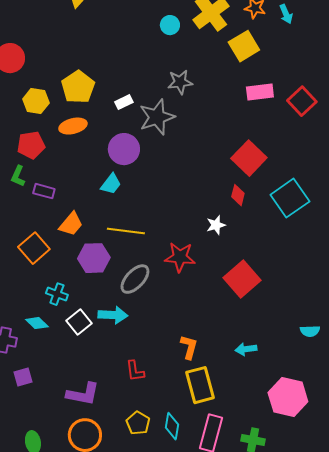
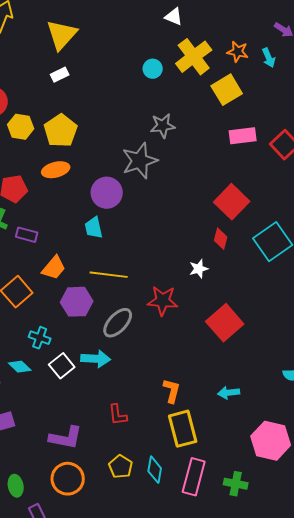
yellow hexagon: (36, 101) -> (21, 127), moved
white rectangle: (124, 102) -> (60, 75), moved
cyan trapezoid: (111, 184) -> (94, 228), turned 130

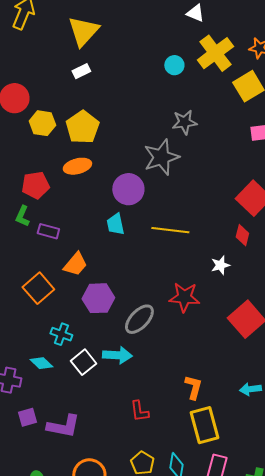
yellow line: (109, 275) -> (170, 230), moved
purple L-shape: (66, 438) -> (63, 426), moved

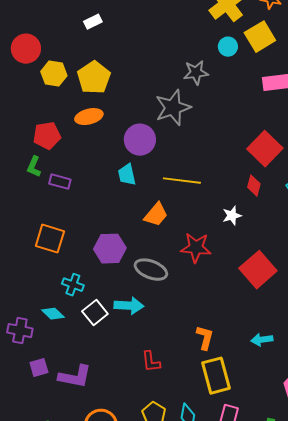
cyan circle: (174, 65) -> (228, 47), moved
orange trapezoid: (75, 264) -> (156, 215), moved
orange square: (38, 288) -> (50, 239), turned -32
gray ellipse: (139, 319) -> (151, 270), turned 68

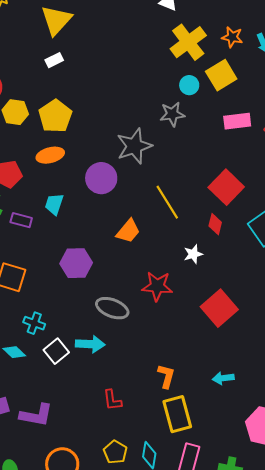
gray star: (196, 73) -> (172, 114), moved
cyan trapezoid: (127, 175) -> (54, 204), moved, turned 30
yellow line: (182, 181) -> (167, 202), moved, turned 51
orange trapezoid: (156, 215) -> (128, 231), moved
purple hexagon: (110, 249) -> (76, 263), moved

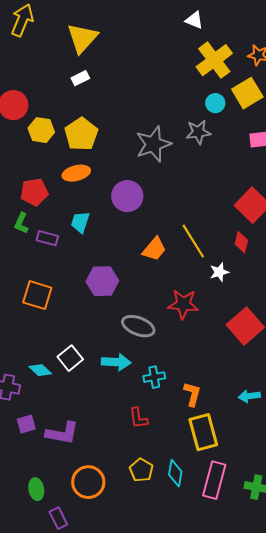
gray star: (134, 146) -> (153, 144), moved
yellow line: (167, 202) -> (193, 241), moved
cyan cross: (34, 323) -> (154, 377), moved, turned -30
white square: (56, 351) -> (70, 358), moved

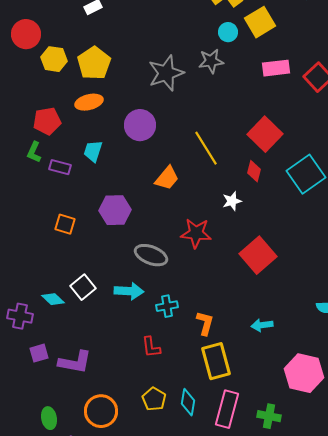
yellow line: (193, 241) -> (206, 148), moved
orange square: (37, 295) -> (65, 224), moved, size x0.7

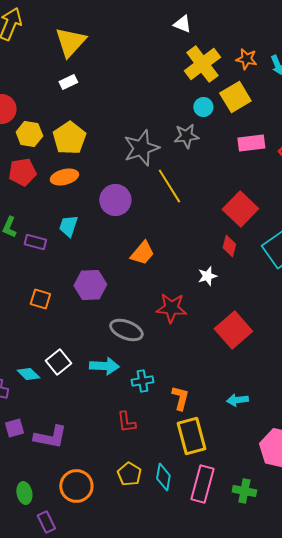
red pentagon: (47, 121) -> (22, 172), moved
yellow line: (206, 148) -> (169, 186), moved

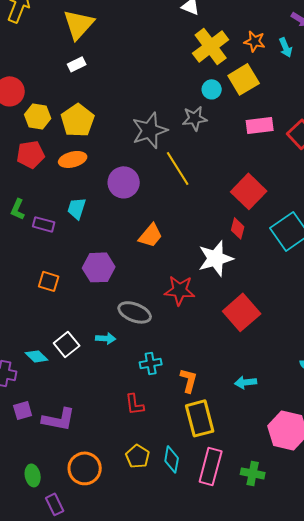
white star: (207, 276) -> (216, 258), size x1.8
cyan arrow: (104, 366) -> (106, 338), moved, size x0.7

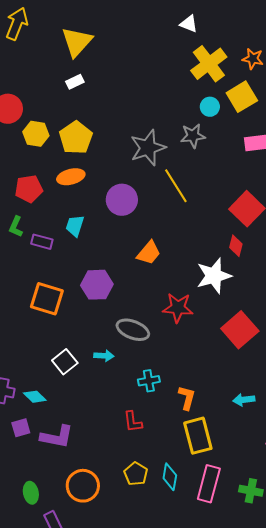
red pentagon: (31, 154) -> (29, 189), moved
orange square: (49, 281) -> (47, 299), size x1.6
cyan diamond: (37, 356) -> (35, 397), moved

